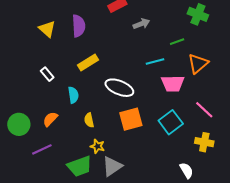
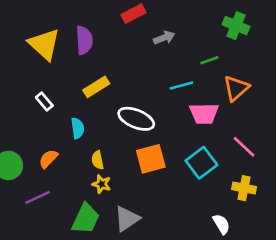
yellow triangle: (47, 29) -> (44, 44), size x1.5
yellow star: (97, 146) -> (102, 184), moved
green trapezoid: (80, 166) -> (86, 219), turned -45

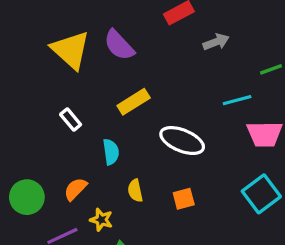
purple semicircle: (84, 40) -> (119, 45), turned 140
orange square: (151, 159) -> (184, 199), moved, size x0.6
yellow star: (102, 184) -> (101, 220), moved

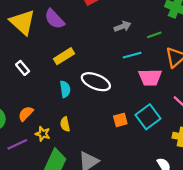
gray arrow: (216, 42) -> (122, 26), moved
cyan semicircle: (111, 152) -> (65, 89), moved
yellow semicircle: (135, 191) -> (65, 124), moved
orange square: (184, 199) -> (120, 120), moved

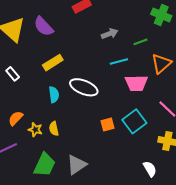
yellow star: (43, 134) -> (35, 130), moved

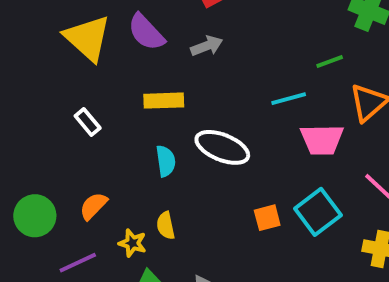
gray arrow: (110, 34) -> (207, 46), moved
yellow rectangle: (53, 63) -> (164, 101), turned 30
yellow star: (35, 130) -> (132, 243), moved

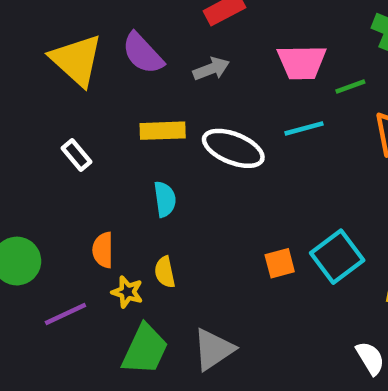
pink trapezoid: (322, 140) -> (302, 62), moved
white ellipse: (222, 147) -> (233, 148), moved
orange semicircle: (93, 206) -> (103, 250), moved, turned -44

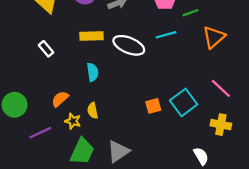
orange semicircle: (103, 250) -> (60, 99), turned 48

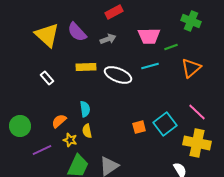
cyan semicircle: (93, 72) -> (85, 109), moved
yellow cross: (221, 125) -> (197, 143), size x1.5

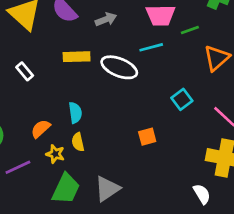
cyan line: (150, 66) -> (151, 47), moved
cyan square: (165, 124) -> (182, 99), moved, size x0.7

